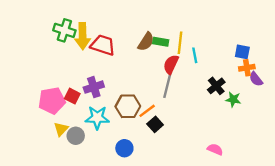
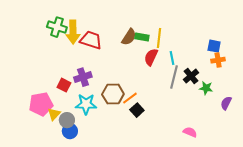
cyan line: (195, 55) -> (172, 58), moved
purple semicircle: (256, 79) -> (226, 103), moved, turned 64
gray line: (168, 85) -> (174, 77), moved
pink pentagon: (52, 101) -> (41, 104), moved
blue circle: (124, 148) -> (70, 131), moved

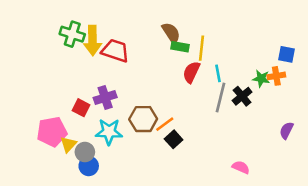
brown semicircle: (129, 37) -> (171, 33), moved, turned -66
blue square: (214, 46) -> (286, 54), moved
green star: (206, 88) -> (261, 78), moved

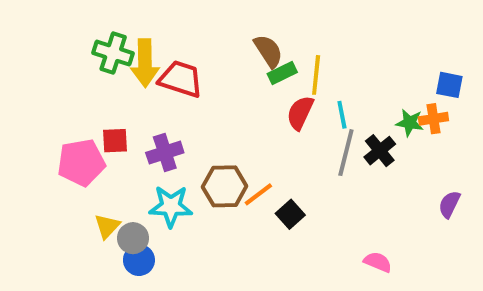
green rectangle: (180, 47) -> (282, 73), turned -36
red square: (81, 108) -> (115, 141), moved, turned -30
pink pentagon: (52, 132) -> (81, 163), moved
black square: (174, 139) -> (290, 214), moved

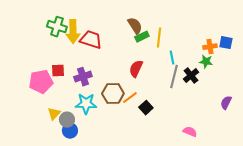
red semicircle: (300, 113) -> (136, 69), moved
orange cross: (433, 119) -> (210, 47), moved

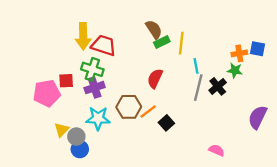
green cross: (57, 27) -> (92, 69), moved
purple semicircle: (226, 103) -> (258, 117), size x1.5

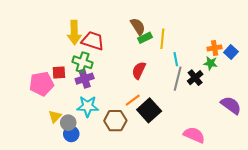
blue square: (258, 49) -> (231, 52), moved, turned 32
brown hexagon: (129, 107) -> (115, 121), moved
purple semicircle: (258, 117) -> (231, 105), turned 100
black square: (166, 123) -> (149, 110), size x1.6
pink semicircle: (217, 150) -> (194, 135), size x1.5

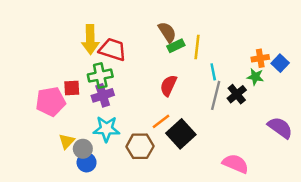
green cross: (83, 62) -> (100, 76), turned -30

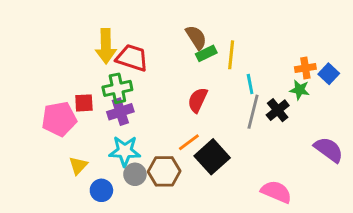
gray circle: (83, 149) -> (135, 174), moved

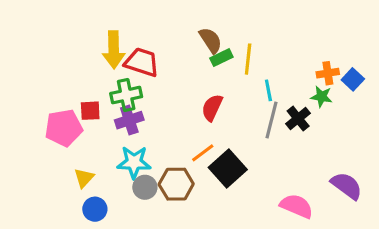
purple semicircle: (329, 150) -> (347, 186), moved
blue circle: (101, 190) -> (95, 209), moved

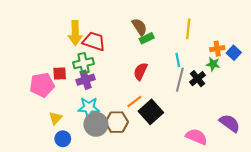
yellow line: (248, 59) -> (188, 29), moved
gray circle: (145, 187) -> (96, 124), size x1.5

